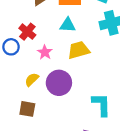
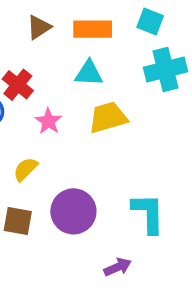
purple circle: (59, 83) -> (73, 211), moved

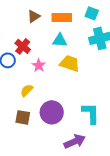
yellow trapezoid: (108, 117) -> (70, 63), turned 35
purple arrow: (118, 267) -> (75, 141), size x1.5

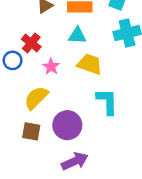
yellow semicircle: (27, 90) -> (36, 98), size x1.5
cyan L-shape: (91, 113) -> (107, 101), moved
purple arrow: (75, 141) -> (75, 161), moved

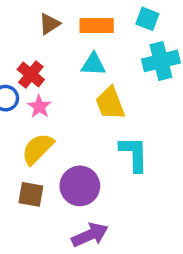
yellow trapezoid: (90, 64) -> (110, 103), turned -130
pink star: (51, 67) -> (39, 107), moved

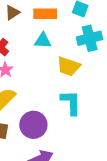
yellow trapezoid: (110, 103) -> (69, 66), moved, turned -50

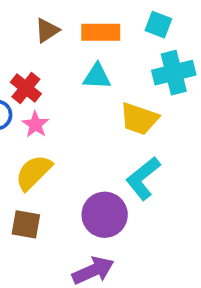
cyan L-shape: (71, 103) -> (143, 178), turned -128
purple circle: (33, 125) -> (105, 215), moved

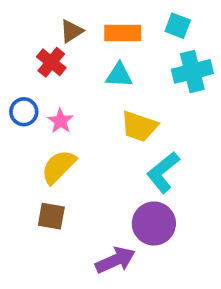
red cross: (26, 88) -> (51, 62), moved
yellow trapezoid: (139, 119) -> (139, 126), moved
purple circle: (105, 215) -> (154, 223), moved

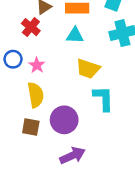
yellow semicircle: (59, 167) -> (36, 95), turned 125
cyan L-shape: (163, 172) -> (103, 98), turned 128
purple circle: (154, 223) -> (64, 120), moved

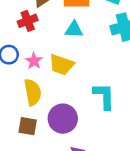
red cross: (31, 27) -> (28, 21), turned 30
yellow trapezoid: (88, 69) -> (62, 65), moved

